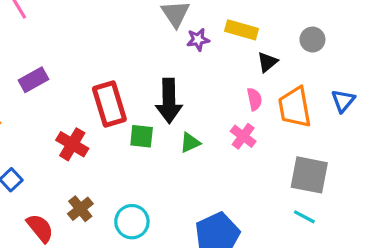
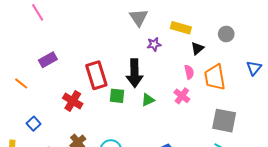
purple star: (198, 40) -> (154, 44), moved
blue triangle: (343, 101) -> (254, 68), moved

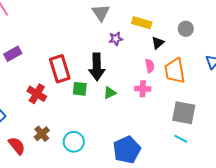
pink cross: (182, 96) -> (143, 89), turned -35

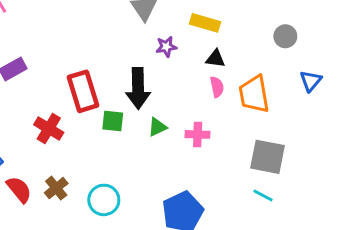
gray circle: (186, 29) -> (285, 36), moved
black triangle: (158, 43) -> (215, 59), moved, turned 48
pink cross: (143, 89) -> (198, 134), moved
red semicircle: (17, 146) -> (19, 190), moved

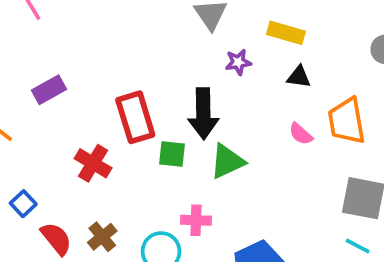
pink semicircle: (217, 87) -> (301, 134), moved, turned 144
green triangle: (157, 127) -> (227, 161), size x1.5
pink cross: (198, 134) -> (196, 220), moved

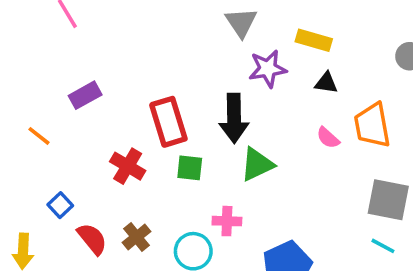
purple star: (238, 62) -> (268, 69), size x1.5
green square: (172, 154) -> (190, 168), moved

